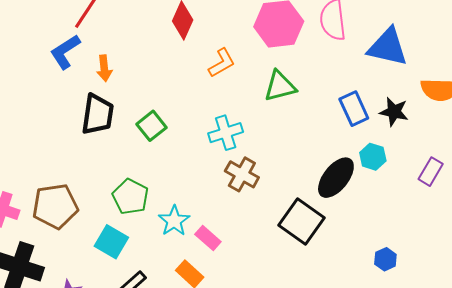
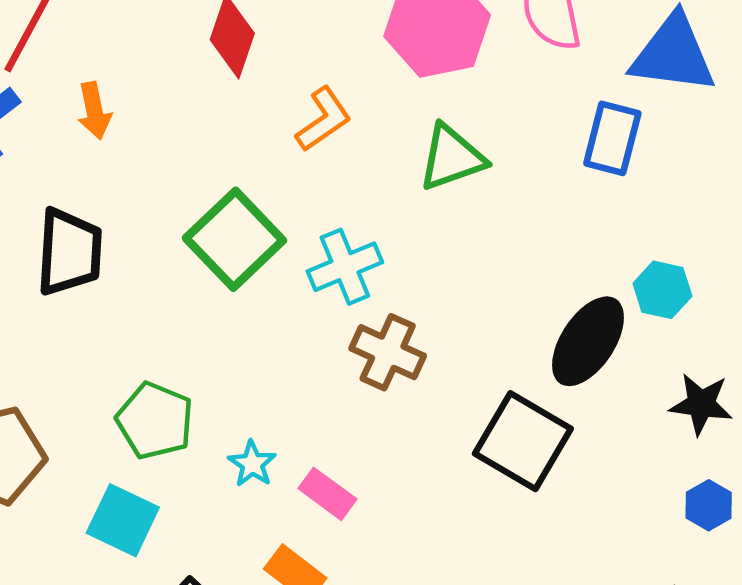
orange arrow: (104, 68) -> (94, 111), moved
blue rectangle: (354, 109) -> (612, 138), moved, turned 44
black star: (394, 112) -> (701, 404), moved
green square: (152, 126) -> (234, 239), moved, size x1.5
cyan star: (174, 221) -> (252, 464), size x0.7

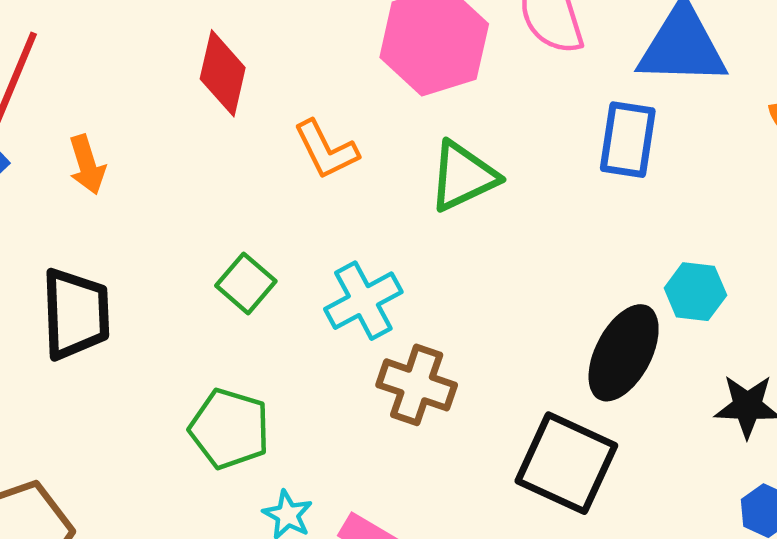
orange L-shape: (324, 119) -> (326, 150), turned 104
green square: (234, 239) -> (246, 283), size x0.6
green pentagon: (155, 421) -> (230, 429), moved

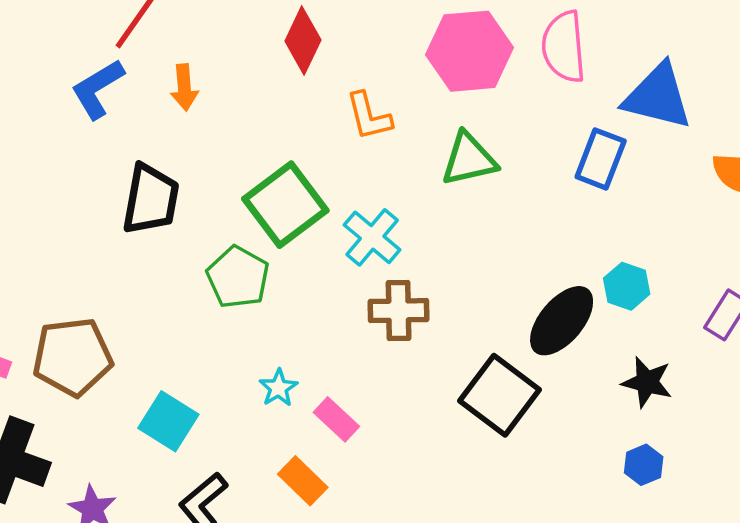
green square: (246, 283) -> (285, 205), size x1.8
cyan cross: (363, 301) -> (372, 237), turned -34
brown cross: (417, 385) -> (399, 311), turned -32
green pentagon: (230, 429) -> (238, 277), moved

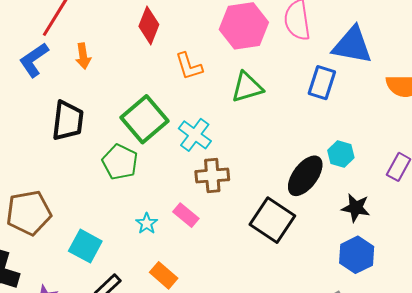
pink rectangle: (336, 419) -> (186, 215), moved
blue hexagon: (644, 465) -> (357, 255), size x1.6

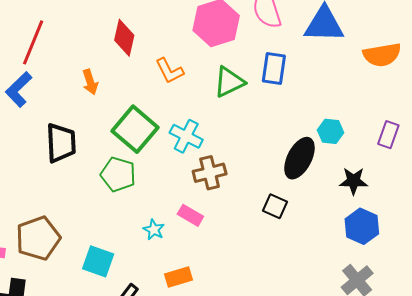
orange arrow: (83, 56) -> (90, 82), moved
blue rectangle: (322, 83) -> (274, 69), moved
black square: (272, 220) -> (275, 206), size x0.6
orange rectangle: (164, 275) -> (179, 277), turned -48

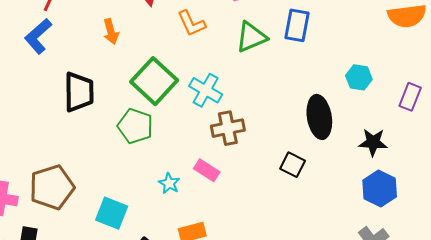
cyan hexagon: (331, 131) -> (359, 77), moved
black ellipse: (299, 158) -> (319, 117), turned -39

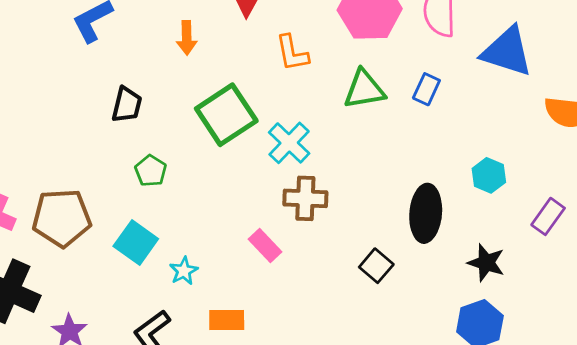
blue rectangle: (297, 25) -> (426, 89), size x0.7
black trapezoid: (79, 92) -> (127, 105), size x0.7
green pentagon: (135, 126) -> (151, 171), moved, size x0.7
cyan star: (169, 183) -> (184, 271), moved
cyan square: (112, 213) -> (136, 243), moved

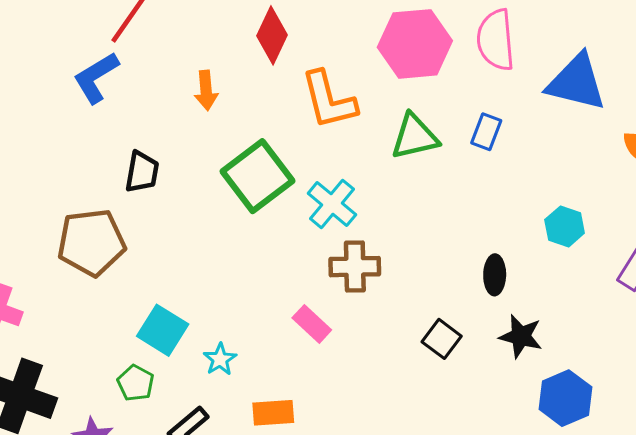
orange L-shape: (292, 53) -> (329, 100), size x1.4
green pentagon: (151, 171) -> (136, 383), moved
black ellipse: (426, 213) -> (495, 275), size x0.6
brown pentagon: (62, 218) -> (91, 242), moved
black star: (486, 263) -> (521, 336), moved

